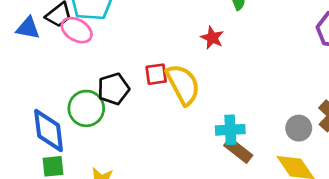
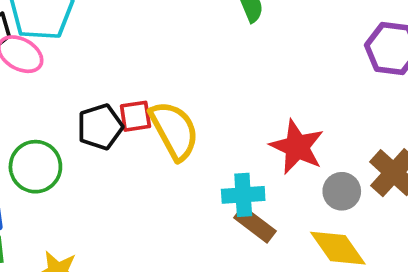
red star: (212, 38) -> (297, 147), moved, size x1.6
black pentagon: (113, 89) -> (100, 127), moved

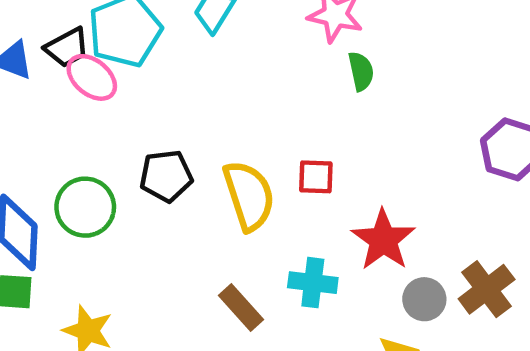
red square: (135, 116) -> (316, 177), moved
brown rectangle: (255, 224) -> (241, 308), moved

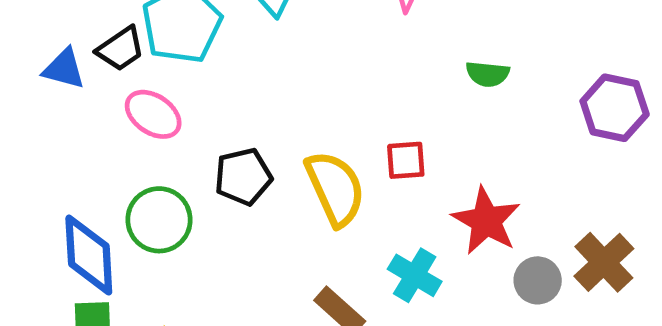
green semicircle: (361, 71) -> (488, 74), moved, turned 114
pink ellipse: (92, 77) -> (153, 114), moved
cyan cross: (313, 283) -> (415, 275), turned 30

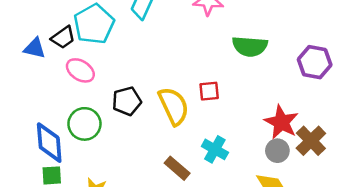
green semicircle: (488, 74) -> (250, 46), size x1.6
red star: (486, 221) -> (281, 122), moved

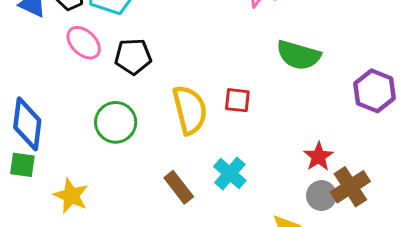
black pentagon: (127, 101) -> (133, 56), moved
red star: (281, 122) -> (318, 157), size x0.7
green circle: (84, 124) -> (116, 122), moved
gray circle: (277, 151) -> (321, 196), moved

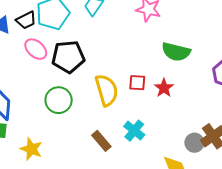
black pentagon: (133, 56) -> (68, 57), size x1.4
red star: (318, 157) -> (164, 88), moved

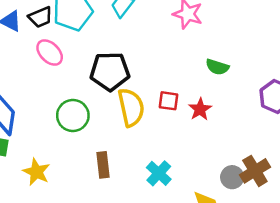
green semicircle: (176, 52) -> (217, 67), size x0.7
black pentagon: (68, 57) -> (110, 71), moved
cyan cross: (134, 131) -> (159, 173), moved
brown rectangle: (101, 141) -> (103, 165), moved, turned 30

